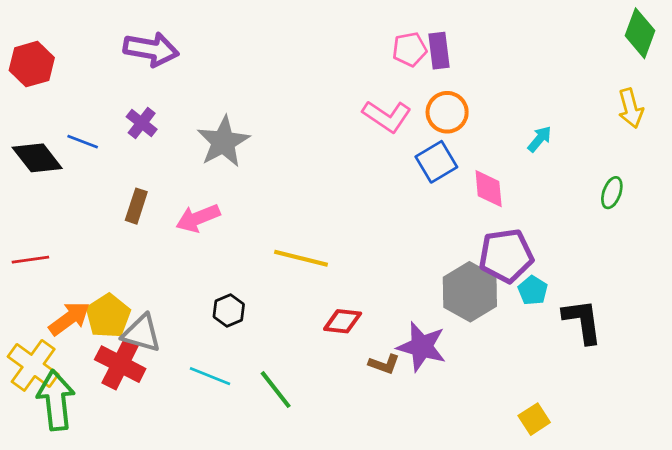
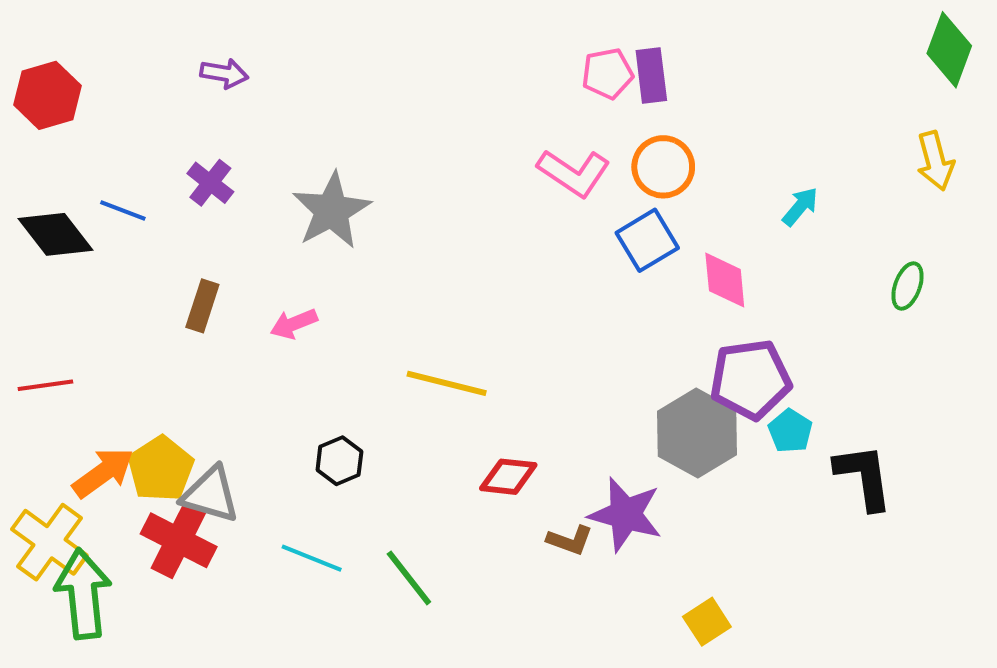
purple arrow: (151, 49) -> (224, 73), size x0.6
pink arrow: (198, 218) -> (294, 324), size x0.7
yellow square: (534, 419) -> (707, 622), moved

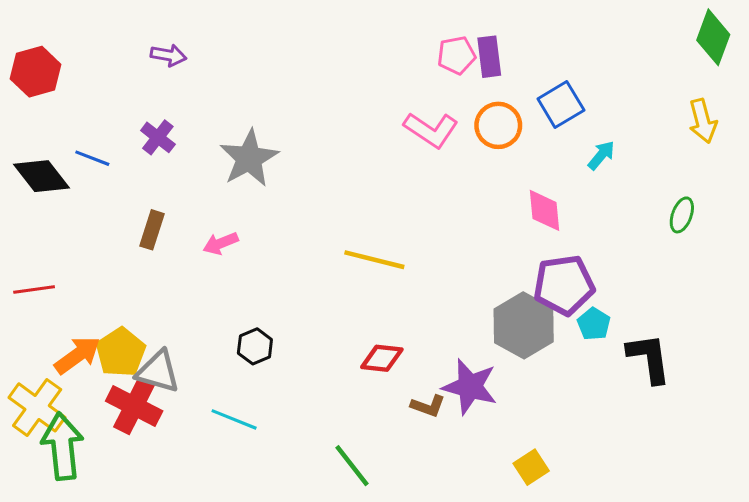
blue square: (647, 240) -> (561, 104), moved
yellow line: (447, 383) -> (374, 260), moved
green line: (409, 578) -> (352, 466), moved

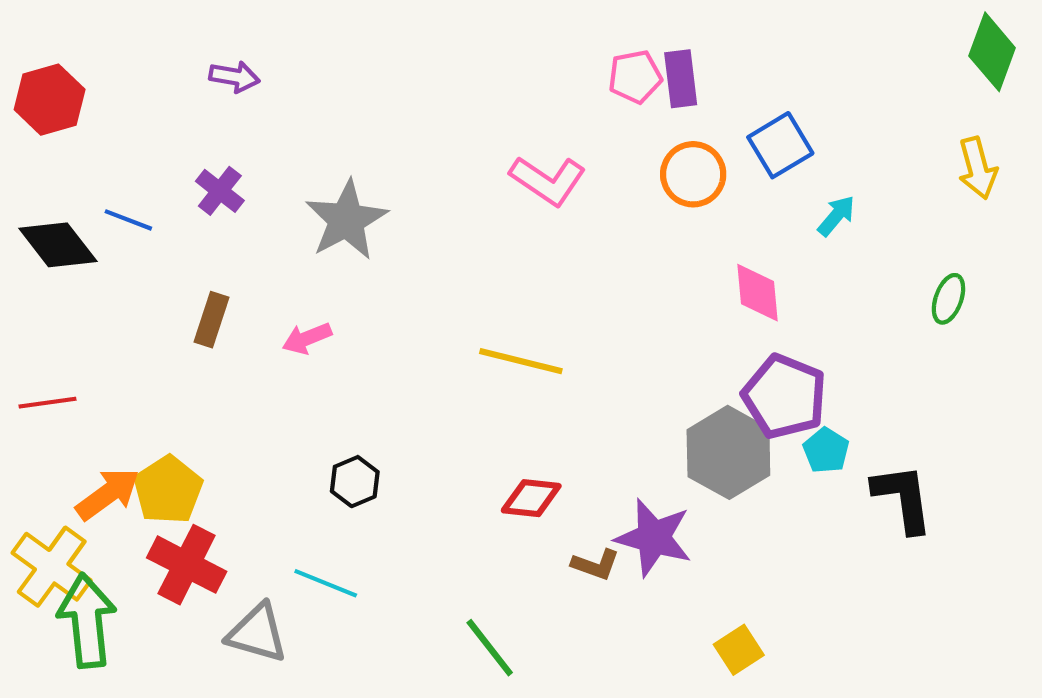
pink L-shape: (431, 130) -> (548, 181), moved
purple pentagon: (564, 285) -> (784, 396), turned 30
gray triangle: (158, 372) -> (257, 633), moved

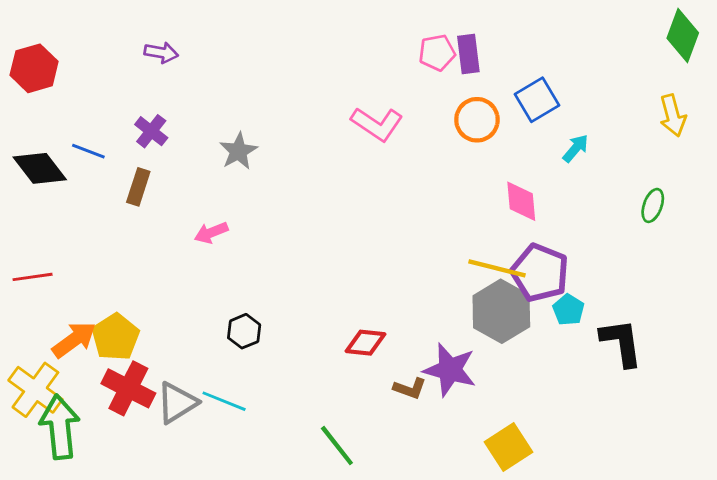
gray star: (346, 220) -> (238, 151), size x0.7
brown rectangle: (212, 320) -> (138, 187), moved
yellow line: (521, 361) -> (497, 268), moved
gray triangle: (257, 633) -> (177, 403), moved, turned -48
yellow square: (739, 650) -> (508, 447), size x1.4

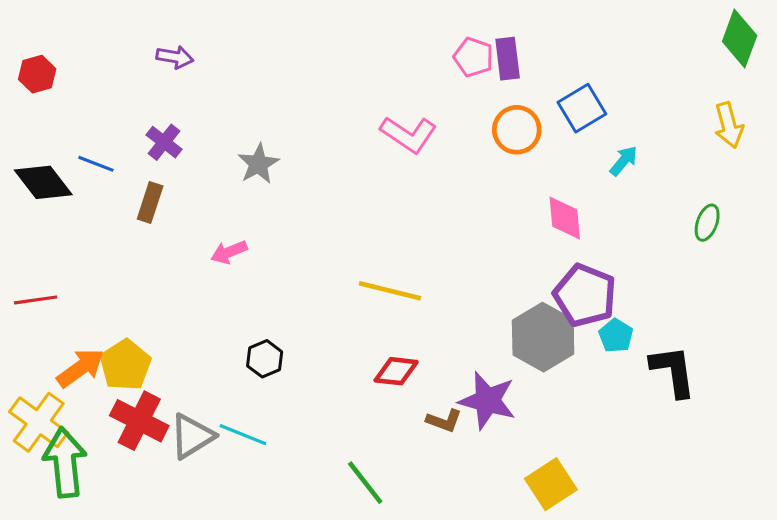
pink pentagon: (437, 53) -> (473, 57), turned 30
red hexagon: (34, 68) -> (37, 74), size x0.7
yellow line: (497, 268) -> (390, 291), moved

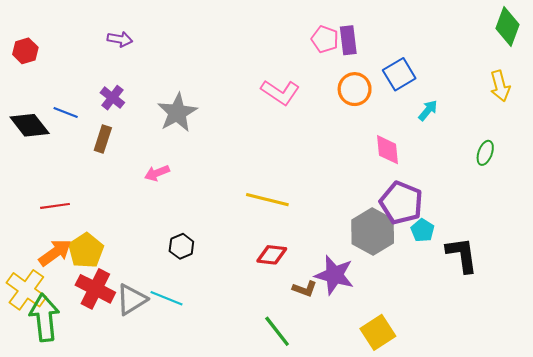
gray star: (258, 164) -> (177, 112), size x1.4
red line: (36, 300) -> (55, 206), moved
green line: (365, 483) -> (277, 331), moved

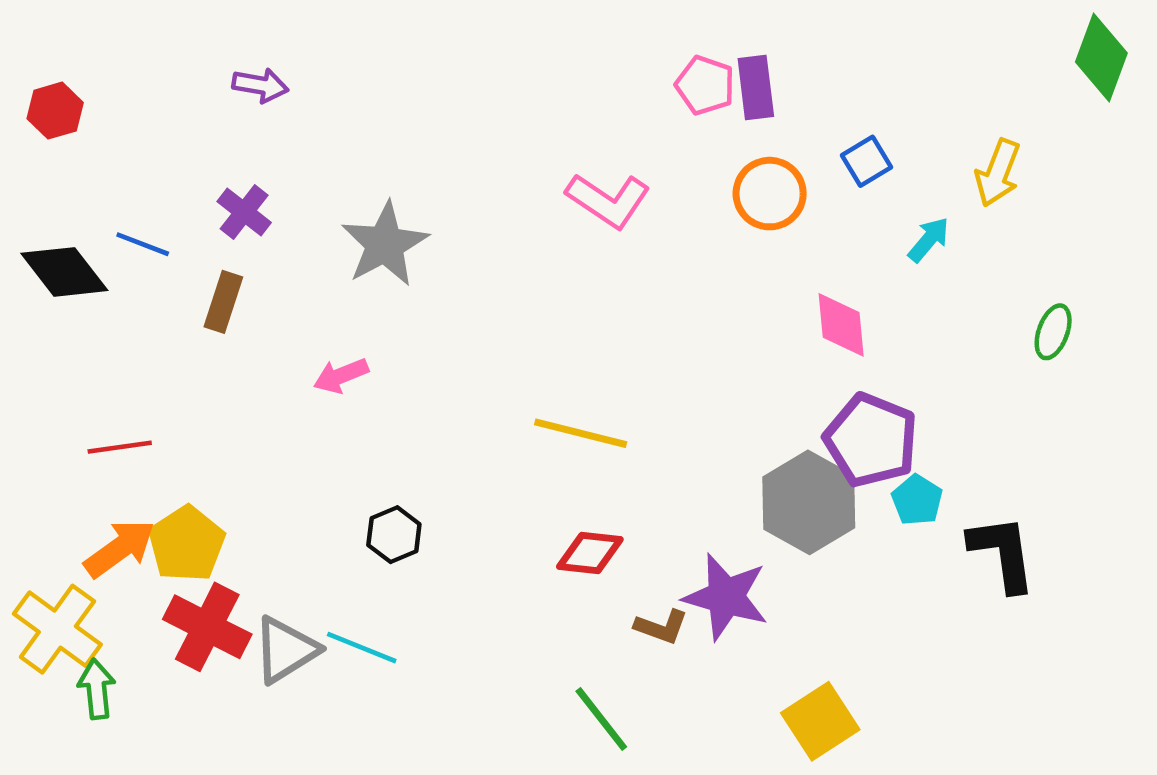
blue square: (399, 74) -> (866, 161), size x0.7
yellow arrow: (500, 86) -> (998, 173), moved, turned 36
green arrow: (44, 317) -> (97, 689), size x0.6

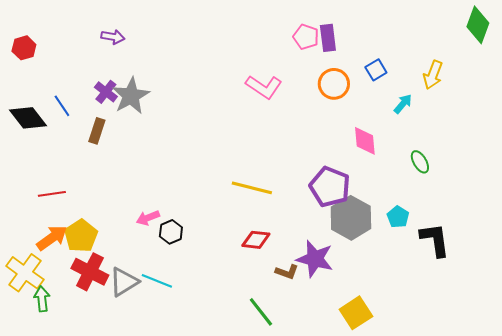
blue line: (143, 244) -> (62, 106), turned 35
gray star: (385, 244) -> (131, 96), moved
green ellipse: (1053, 332) -> (420, 162), moved, turned -50
pink arrow: (341, 376) -> (148, 218), moved
purple pentagon: (871, 440) -> (330, 187), moved

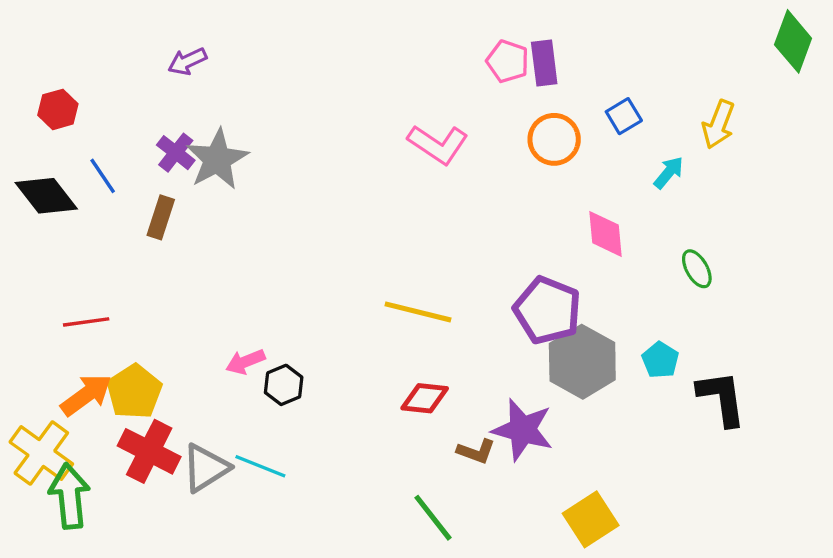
purple arrow: (113, 37) -> (187, 61), turned 145
red hexagon: (24, 48) -> (58, 109), moved
green arrow: (42, 299) -> (70, 496), size x1.5

